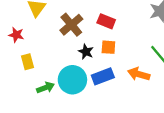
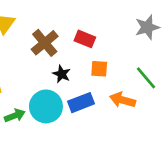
orange square: (108, 47) -> (99, 69), moved

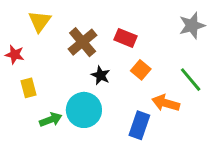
orange square: (99, 69) -> (141, 70), turned 36
blue rectangle: (81, 103) -> (139, 125), moved, turned -50

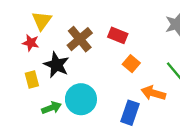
red star: (15, 55) -> (31, 43), moved
black star: (101, 75) -> (56, 65), moved, size x1.5

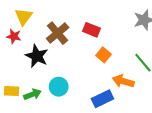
yellow rectangle: (32, 80) -> (12, 91), moved, turned -72
cyan circle: (81, 99) -> (59, 87), size x0.7
blue rectangle: (130, 113) -> (102, 99), turned 45

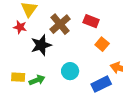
black star: (37, 56) -> (41, 45), turned 30
cyan circle: (59, 87) -> (70, 71), moved

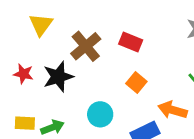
red star: (20, 27) -> (23, 74), moved
orange square: (102, 44) -> (136, 83), moved

